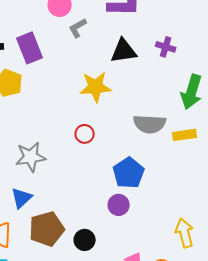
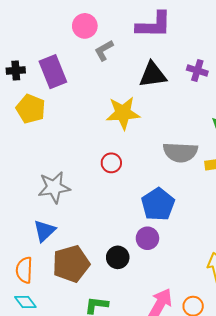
black circle: (85, 240) -> (118, 257), moved

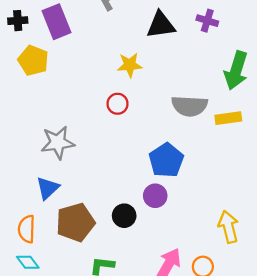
yellow star: (123, 113) -> (130, 65), size x0.7
red circle: (111, 163) -> (118, 104), moved

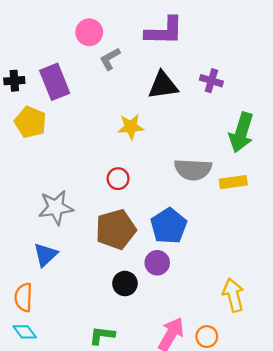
red circle: (118, 104) -> (118, 179), moved
brown pentagon: (75, 222) -> (116, 229), moved

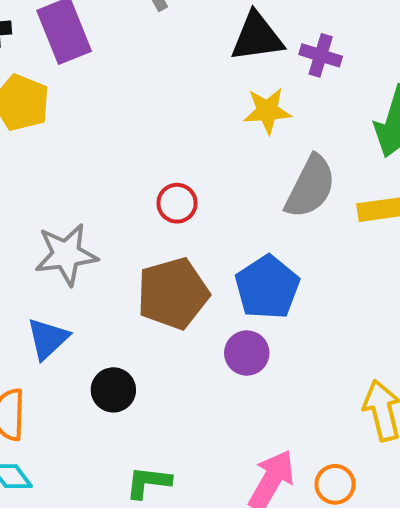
purple cross: (211, 81) -> (321, 55), moved
yellow star: (131, 127) -> (267, 111), moved
gray semicircle: (193, 169) -> (310, 187), turned -66
black circle: (125, 284) -> (113, 390), moved

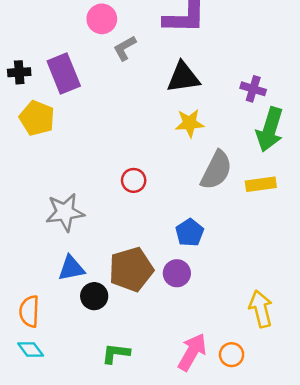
purple cross: (321, 55) -> (253, 89), moved
blue pentagon: (267, 287) -> (190, 233), size x0.7
brown pentagon: (173, 293) -> (131, 269), moved
blue triangle: (48, 339) -> (71, 268), moved, turned 32

